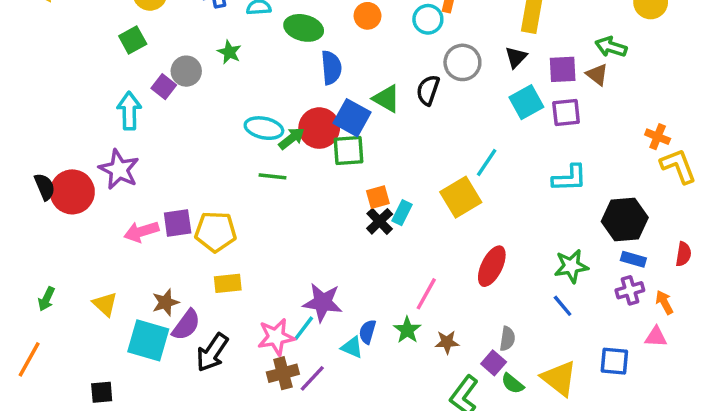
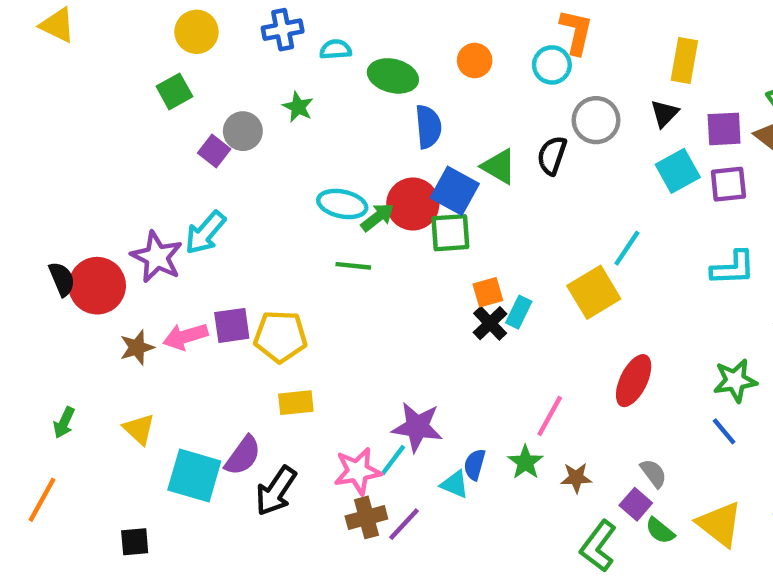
cyan arrow: (129, 111) -> (205, 233), moved, turned -138
brown star: (166, 302) -> (137, 347), moved
gray semicircle: (507, 339) -> (653, 473), turned -45

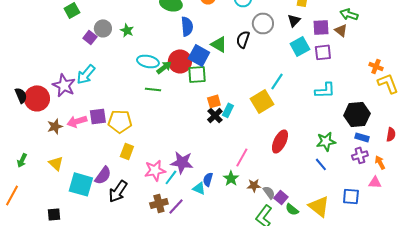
green star: (298, 107) -> (127, 30), moved
yellow rectangle: (296, 403) -> (127, 151), turned -63
pink star: (358, 471) -> (155, 170), moved
gray semicircle: (653, 473) -> (269, 192), moved

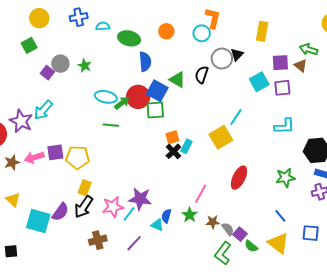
black triangle: (294, 20) -> (237, 54), moved
blue line: (321, 164) -> (280, 216), moved
black arrow: (118, 191) -> (84, 207), moved
brown cross: (159, 203) -> (98, 240), moved

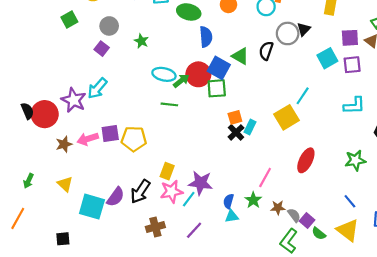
green square: (29, 45) -> (69, 20), moved
gray circle: (60, 64) -> (109, 26), moved
yellow rectangle: (85, 188) -> (167, 171), moved
cyan triangle: (157, 225) -> (232, 216), moved, turned -32

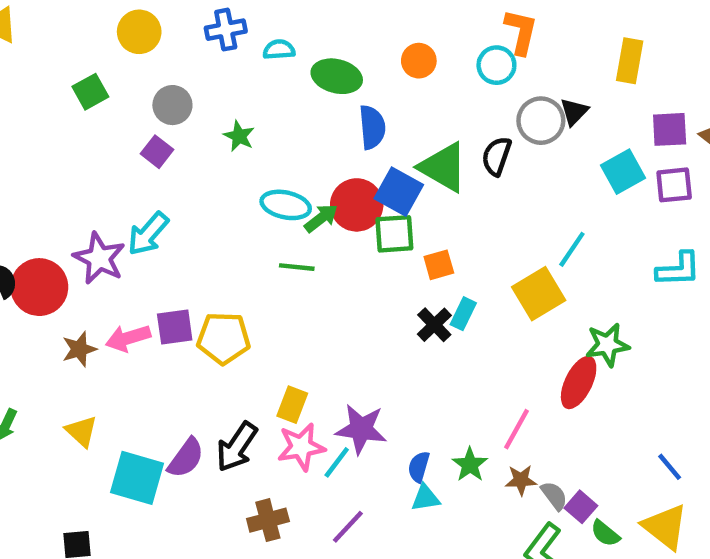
green triangle: (240, 56) -> (443, 167), size x1.4
orange square: (235, 117) -> (439, 265), moved
green star: (355, 160) -> (607, 345), moved
pink line: (265, 178) -> (516, 429), moved

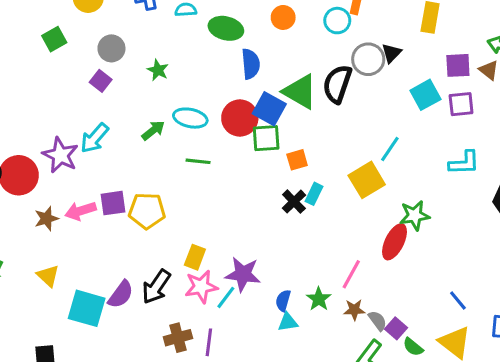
black semicircle: (496, 156) -> (337, 84), size x1.4
green arrow: (321, 218) -> (153, 130), moved
purple line: (348, 527) -> (209, 342), moved, turned -36

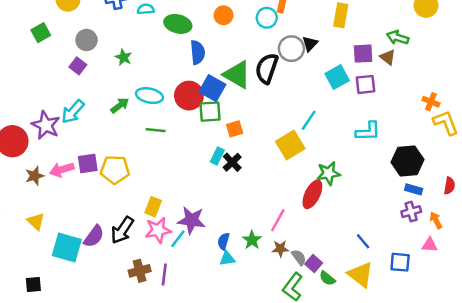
cyan rectangle: (314, 194) -> (217, 156), moved

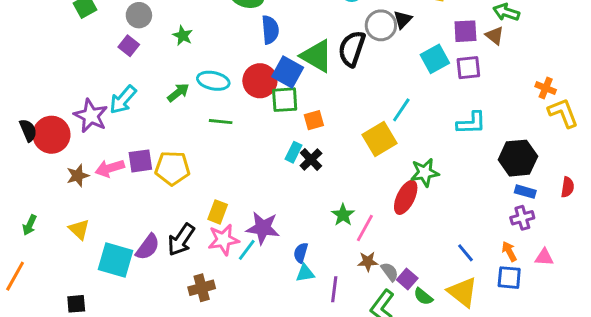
orange arrow: (436, 220) -> (509, 251), moved
green star: (252, 240) -> (343, 215), moved
purple line: (164, 275) -> (334, 289), moved

